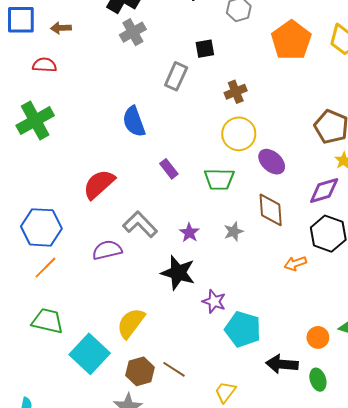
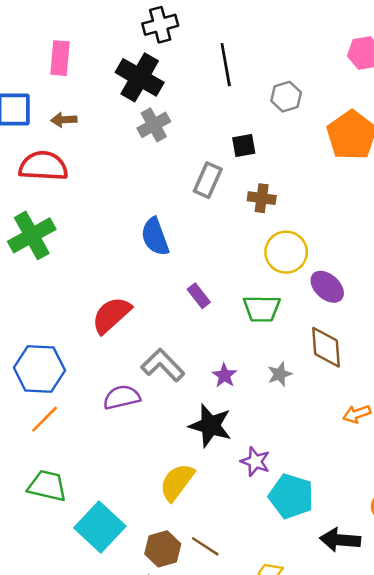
red semicircle: (44, 65) -> (43, 166), size x1.6
brown cross: (236, 92) -> (262, 198), moved, turned 30
yellow semicircle: (131, 323) -> (177, 482), moved

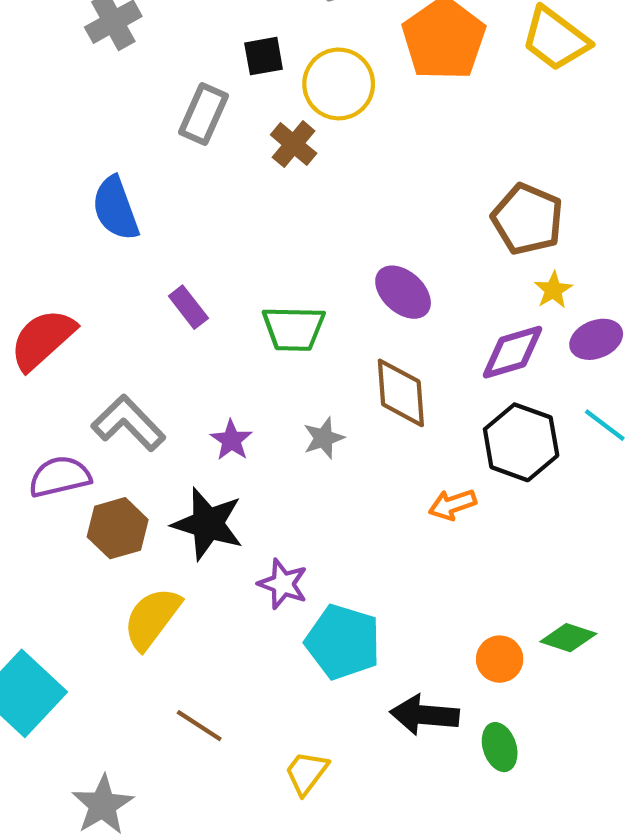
brown cross: (262, 198) -> (294, 144), turned 32
yellow circle: (286, 252) -> (339, 84), moved
brown hexagon: (163, 549) -> (118, 528), moved

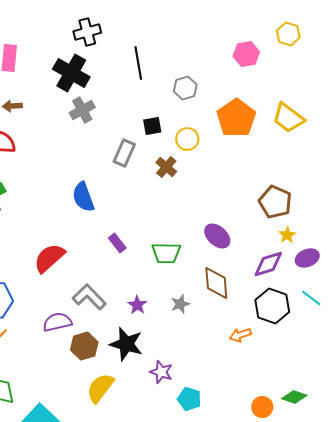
yellow circle: (339, 84) -> (187, 139), size x0.7
cyan pentagon: (343, 642) -> (189, 399), size x0.7

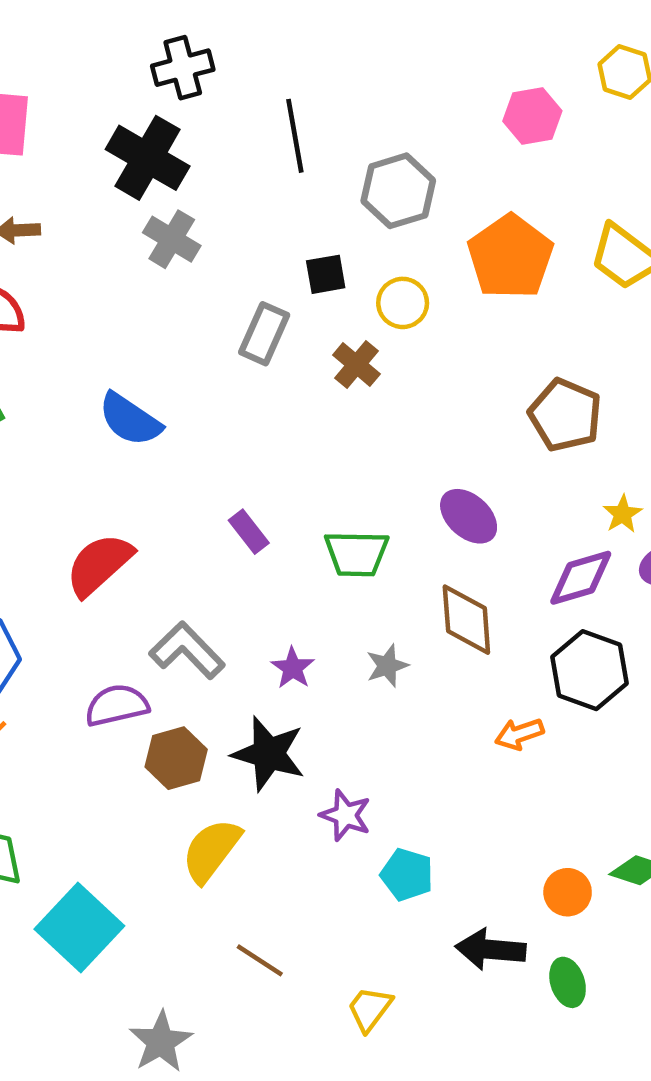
gray hexagon: (185, 88) -> (398, 191), size x1.4
gray cross: (82, 110) -> (172, 239), turned -30
blue semicircle: (83, 197) -> (130, 419), moved, turned -36
brown pentagon: (275, 202) -> (565, 415), moved

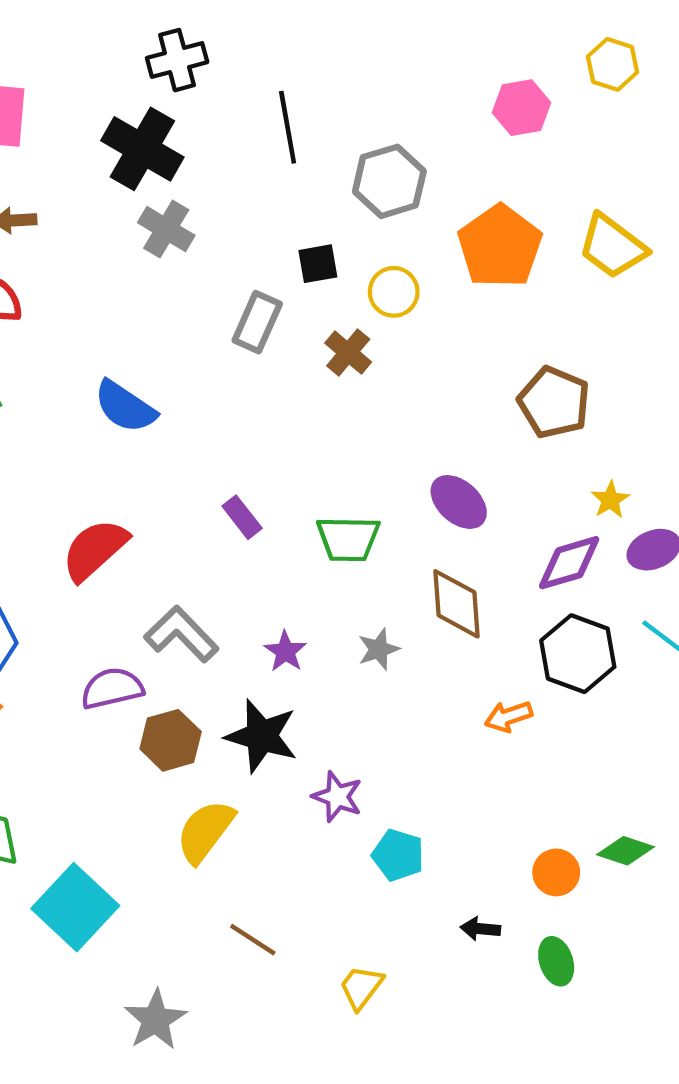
black arrow: (491, 949) -> (480, 929), size x0.6

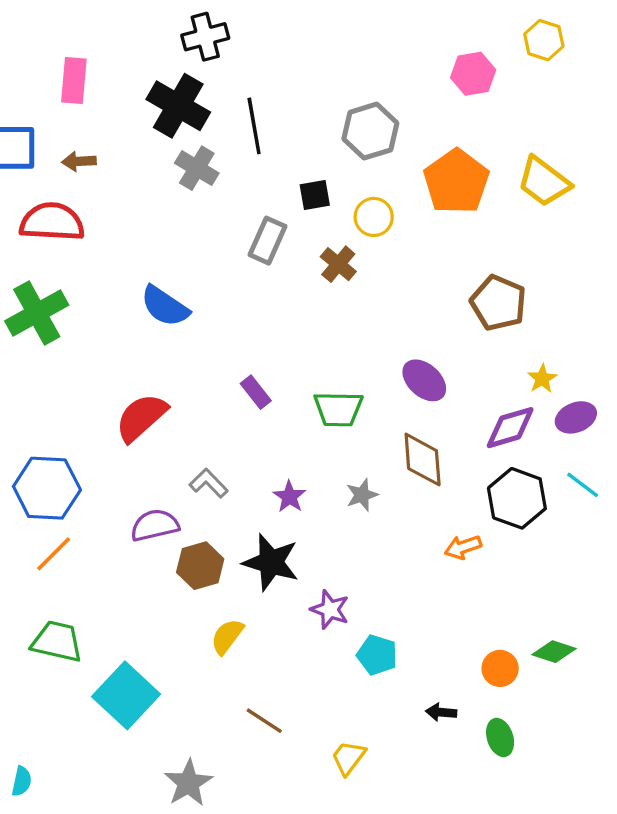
black line: (288, 127) -> (254, 126), moved
gray L-shape: (181, 634) -> (209, 483), size x0.7
yellow semicircle: (205, 831) -> (227, 636), size x0.7

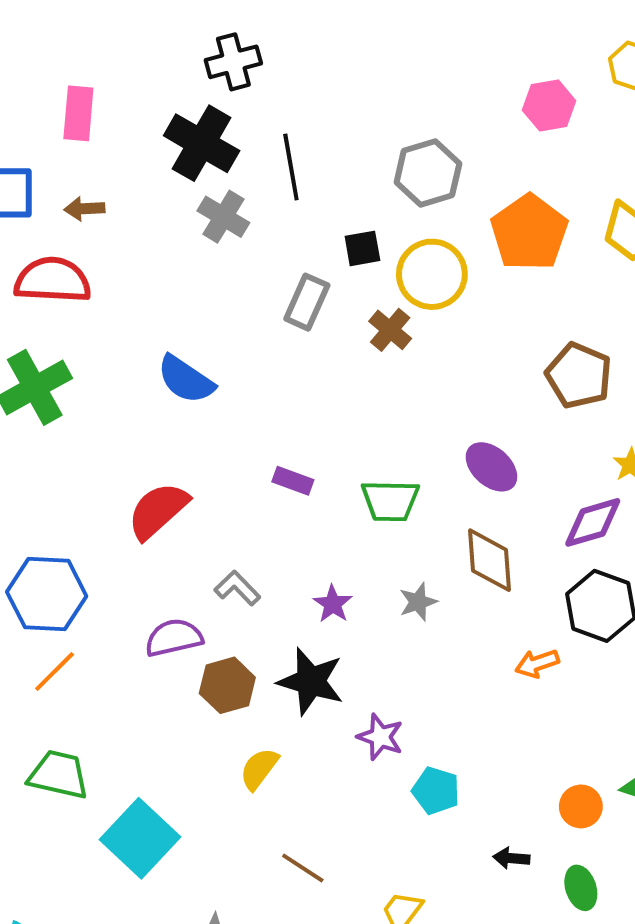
yellow circle: (374, 217) -> (432, 274), size x1.5
purple rectangle: (256, 392) -> (293, 481), turned -32

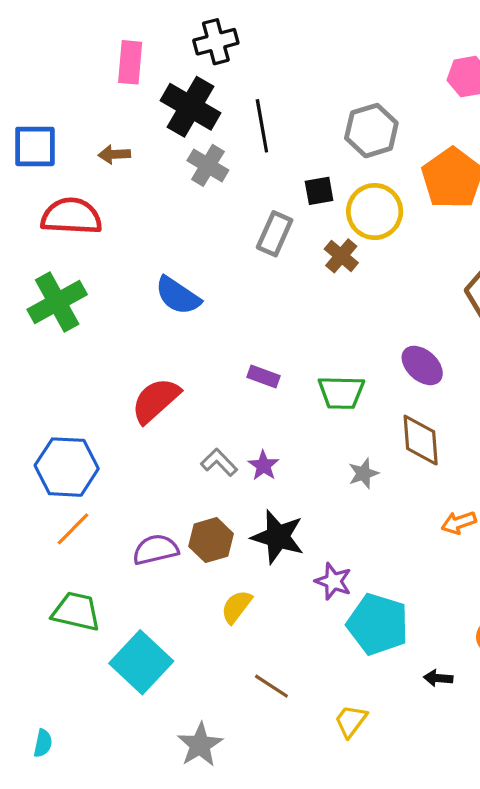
pink rectangle: (78, 113) -> (130, 62), moved
brown arrow: (84, 209) -> (114, 154), moved
purple star: (333, 604) -> (263, 465), moved
purple semicircle: (174, 638) -> (156, 550), moved
cyan pentagon: (436, 791) -> (378, 624), size x1.6

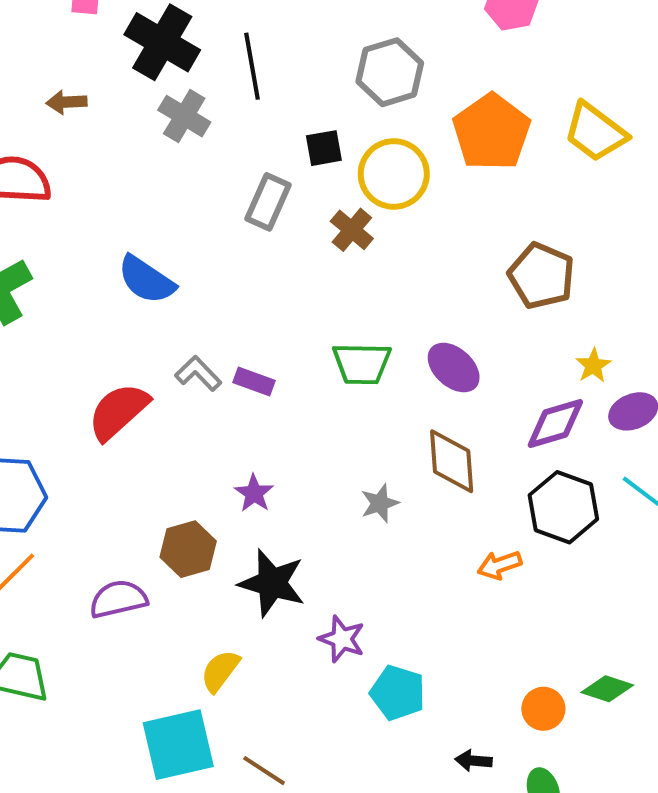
green trapezoid: (341, 392) -> (362, 364), moved
gray L-shape: (219, 462) -> (198, 374), moved
brown hexagon: (211, 540) -> (188, 549), moved
cyan pentagon: (378, 624) -> (398, 693), size x0.7
cyan square: (141, 662) -> (178, 745), moved, turned 34

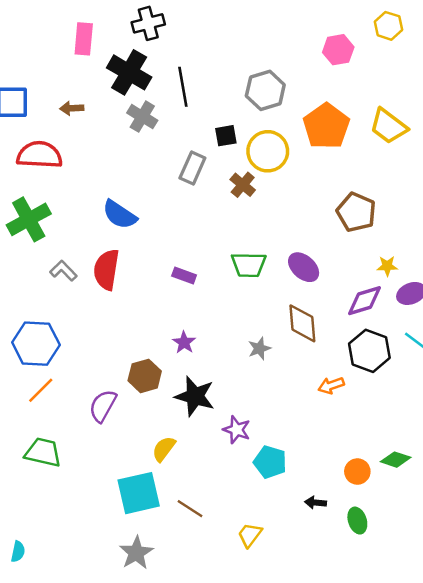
yellow star: (593, 366) -> (387, 266), turned 30
gray L-shape: (198, 374) -> (63, 271), moved
red semicircle: (118, 411) -> (106, 270), moved, turned -39
purple semicircle: (118, 599) -> (103, 406), turned -48

